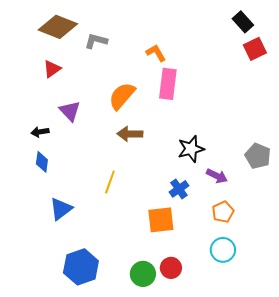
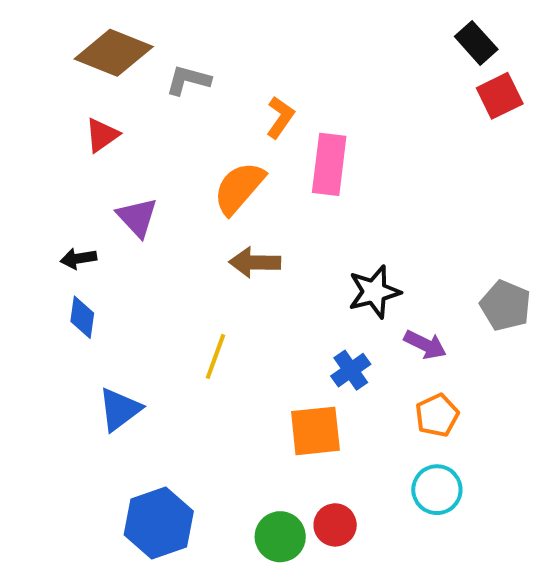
orange L-shape: (156, 53) -> (280, 117), moved, turned 65

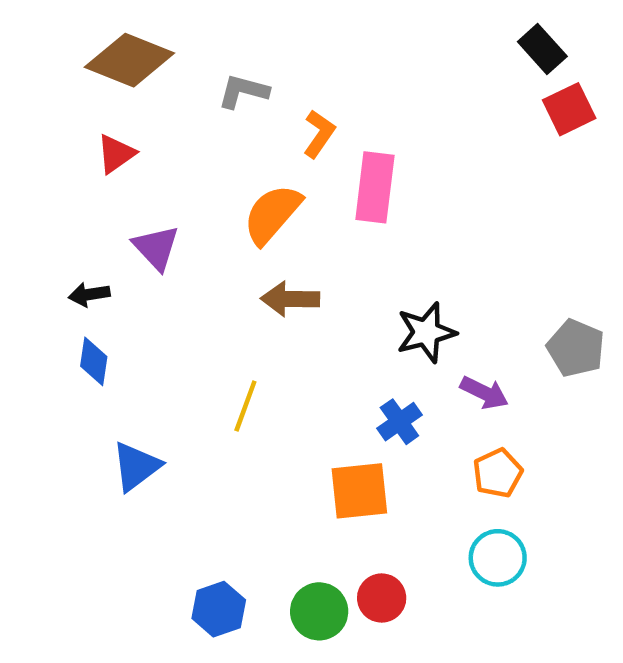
gray L-shape: (188, 80) -> (243, 91), moved
blue hexagon: (159, 523) -> (219, 609), moved, size x0.7

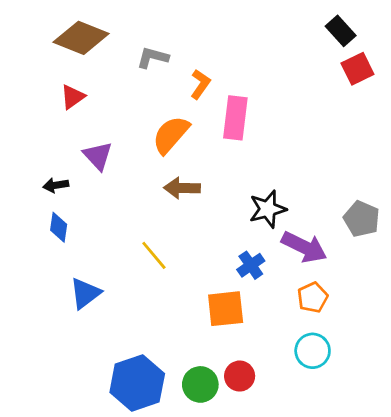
purple arrow: (484, 393) -> (304, 247), size x1.5
yellow line: (245, 406) -> (154, 255), turned -60
blue hexagon: (219, 609) -> (137, 383), size x1.6

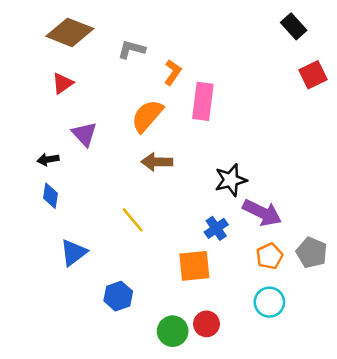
red square: (357, 69) -> (313, 75), moved
gray pentagon: (362, 219) -> (312, 253), moved
blue hexagon: (137, 383) -> (118, 296), moved, size x0.6

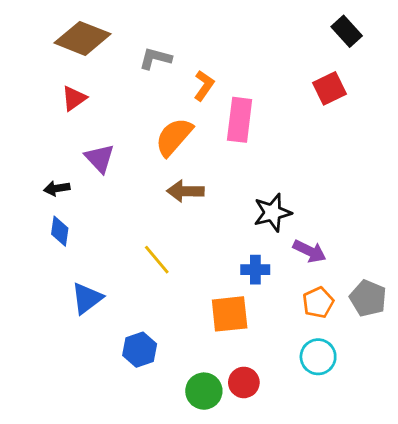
red square: (313, 75) -> (330, 88), moved
purple arrow: (262, 213) -> (310, 251), size x0.7
blue cross: (216, 228) -> (255, 270), turned 35

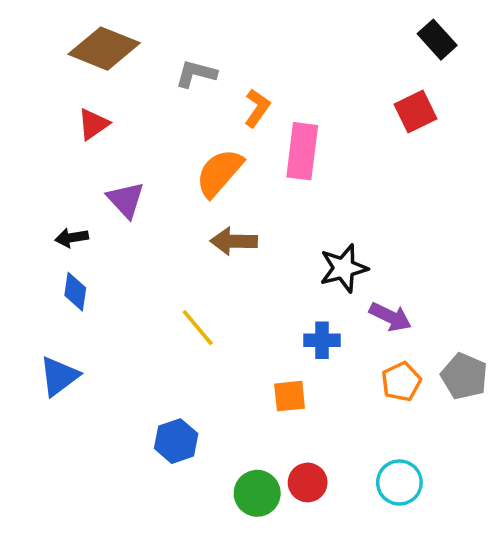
blue triangle: (87, 298) -> (59, 376), moved
orange square: (230, 314) -> (290, 396), size x0.7
cyan circle: (318, 357) -> (399, 482), moved

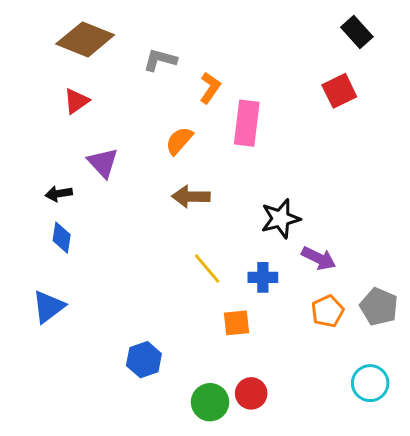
orange semicircle: (219, 173) -> (179, 141), size x0.7
yellow line: (198, 328) -> (207, 269), moved
cyan circle: (399, 482) -> (370, 383), moved

